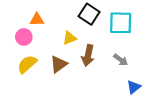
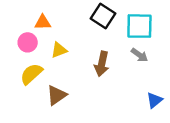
yellow triangle: (69, 38) -> (59, 50), moved
gray arrow: (121, 60) -> (139, 55), moved
brown triangle: (59, 64) -> (56, 95), moved

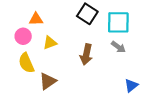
yellow semicircle: (31, 74) -> (26, 63), turned -72

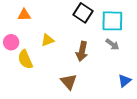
orange triangle: (36, 19) -> (24, 15), moved
pink circle: (23, 36) -> (11, 42), moved
brown triangle: (48, 81) -> (69, 82), moved, turned -36

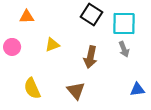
gray arrow: (112, 44) -> (124, 49), turned 32
yellow semicircle: (25, 59) -> (32, 88), moved
blue triangle: (125, 81) -> (137, 89), turned 32

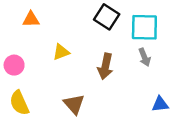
pink circle: (12, 47) -> (14, 65), moved
yellow semicircle: (32, 88) -> (19, 103), moved
brown triangle: (76, 91) -> (74, 104), moved

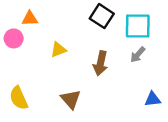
gray arrow: (144, 57) -> (138, 55), turned 63
pink circle: (14, 65) -> (14, 38), moved

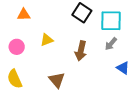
pink circle: (14, 38) -> (17, 47), moved
blue triangle: (153, 99) -> (123, 68), moved, turned 40

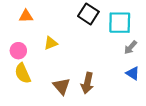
gray arrow: (111, 44) -> (130, 47), moved
brown arrow: (81, 51) -> (87, 83), moved
yellow semicircle: (15, 79) -> (23, 73), moved

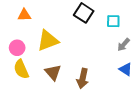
cyan square: (120, 23) -> (113, 21), size x0.6
yellow triangle: (51, 43) -> (48, 41), size x1.6
brown triangle: (61, 86) -> (53, 72), moved

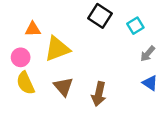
orange triangle: (24, 15) -> (33, 29), moved
cyan square: (113, 21) -> (135, 26), turned -32

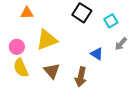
orange triangle: (33, 29) -> (27, 13), moved
blue triangle: (150, 83) -> (97, 54), moved

